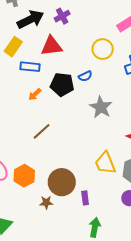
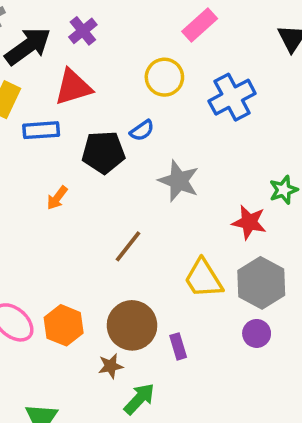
orange arrow: (35, 94) -> (57, 198), moved
brown line: (42, 131) -> (128, 246), moved
green arrow: (95, 227) -> (139, 399), moved, turned 42

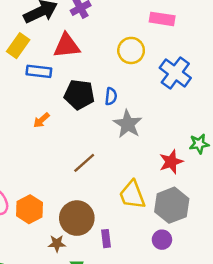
pink rectangle: (200, 25) -> (162, 19), turned 40
blue cross: (232, 97) -> (175, 73), turned -36
blue semicircle: (142, 130) -> (111, 96), moved, turned -60
red star: (249, 222) -> (171, 162), turned 30

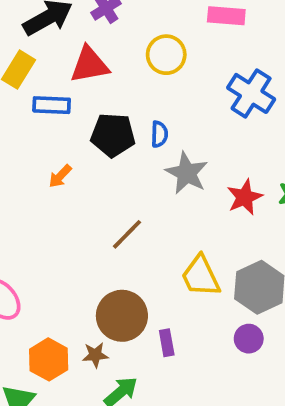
yellow circle: (131, 50) -> (166, 55), moved
red star: (171, 162) -> (245, 197), moved
orange hexagon: (30, 209) -> (49, 359), moved

